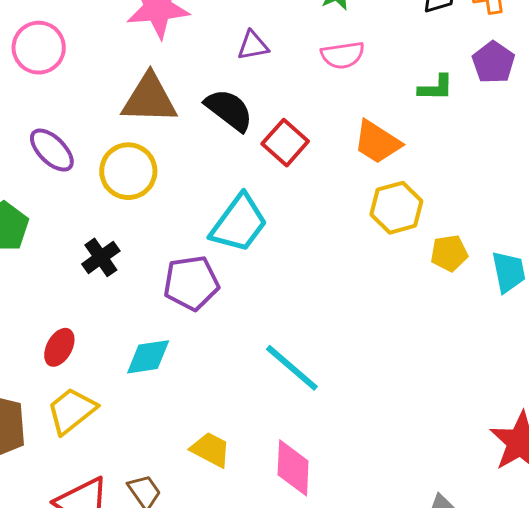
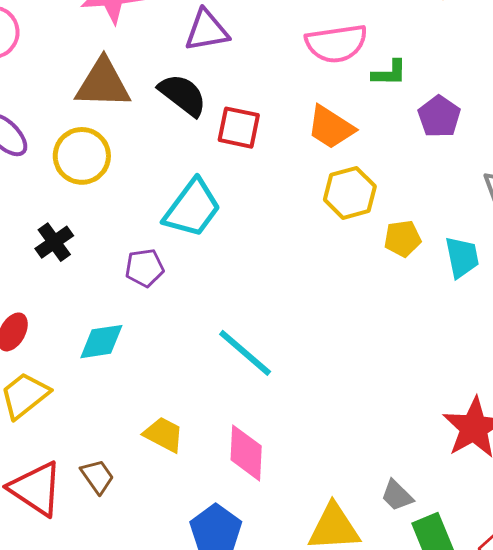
purple triangle: (253, 46) -> (207, 31), size x1.4
pink semicircle: (343, 55) -> (336, 43), moved, size x1.4
purple pentagon: (493, 62) -> (439, 117), moved
red square: (285, 143) -> (239, 128), turned -30
purple pentagon: (191, 283) -> (145, 268), size x0.7

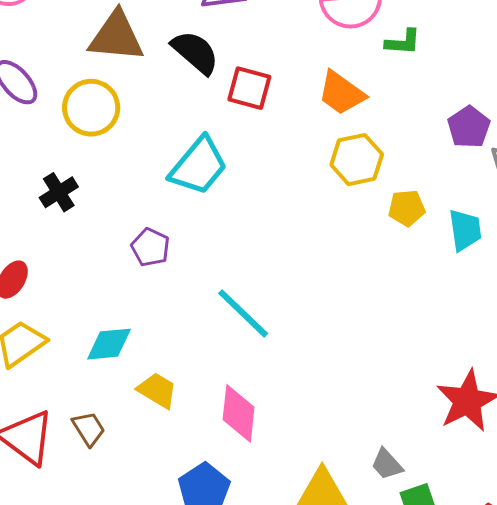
purple pentagon: (439, 117) -> (469, 127), moved
purple pentagon: (145, 268) -> (150, 247), moved, turned 30
cyan diamond: (101, 342) -> (109, 344), moved

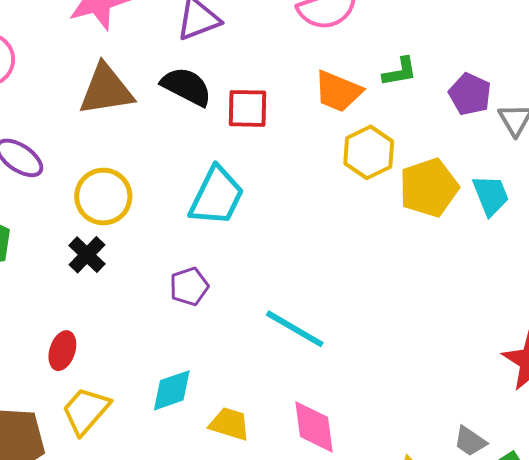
green L-shape: (403, 42) -> (400, 72), moved
yellow circle: (91, 108) -> (103, 197), moved
yellow pentagon: (407, 208) -> (429, 188), size x1.6
purple pentagon: (150, 247) -> (189, 286), turned -30

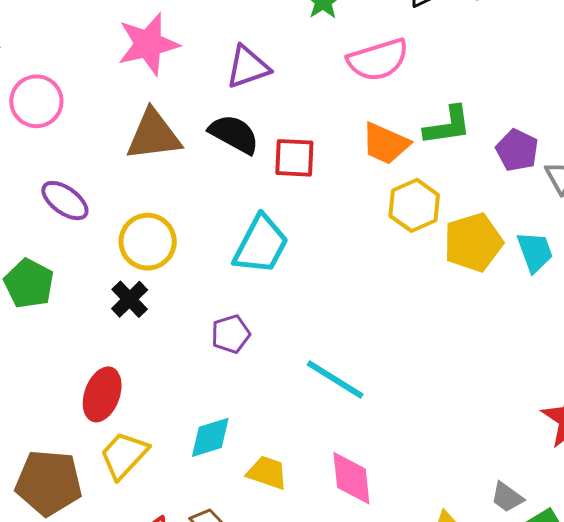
green L-shape: (400, 72) -> (448, 126), size x1.4
red ellipse: (62, 351) -> (102, 394), size x1.4

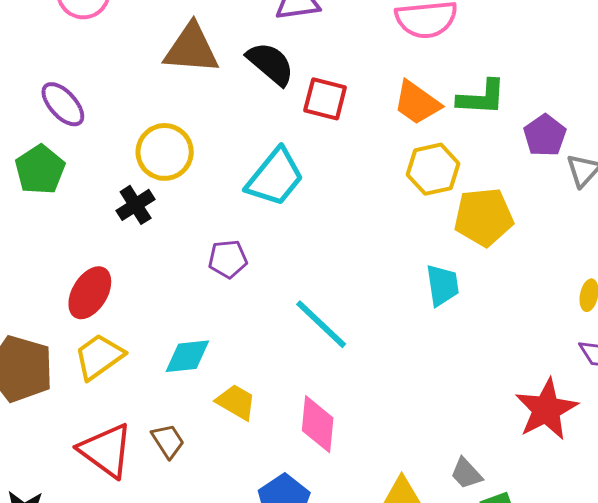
purple ellipse: (65, 201) -> (63, 104), moved
cyan trapezoid: (535, 252) -> (442, 285), moved

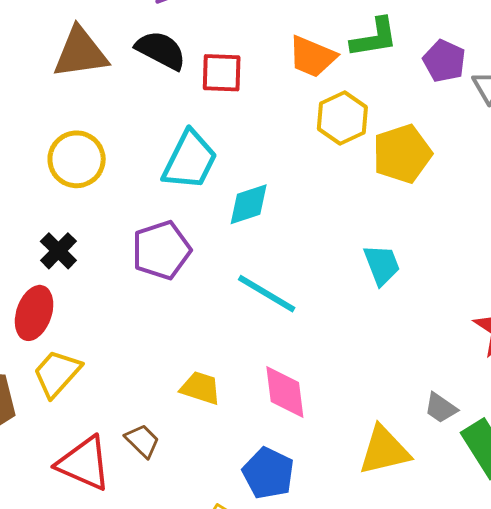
black cross: (136, 205) -> (58, 251), moved
purple pentagon: (228, 259) -> (161, 250), size x1.5
cyan trapezoid: (442, 285) -> (382, 265), moved
cyan diamond: (187, 356) -> (249, 204), moved

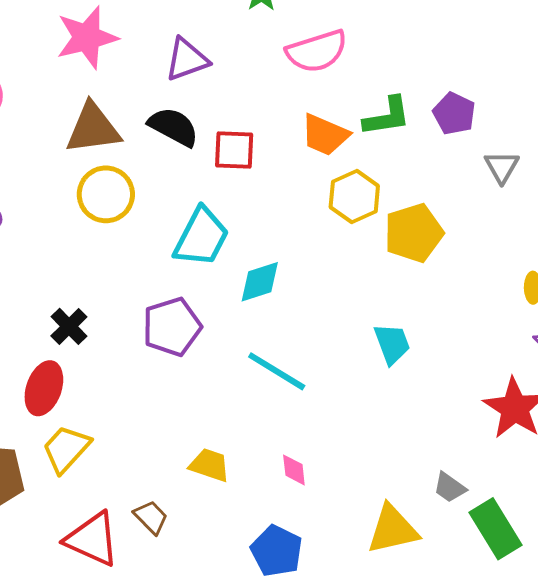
purple pentagon: (444, 61) -> (454, 114), moved
yellow circle: (77, 159) -> (106, 194), moved
pink diamond: (285, 392) -> (294, 470), size x0.6

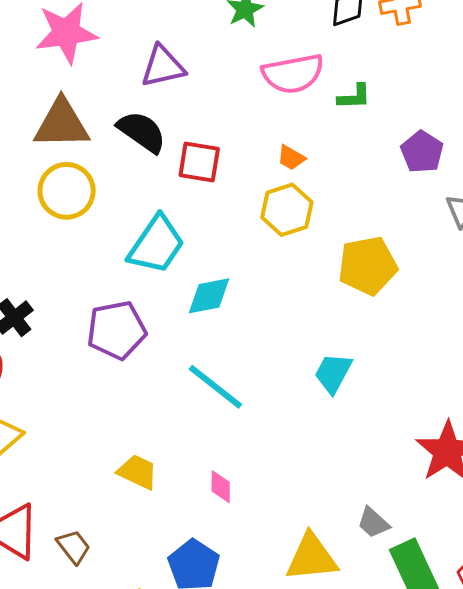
green L-shape: (387, 116) -> (354, 97), moved, size x0.7
orange trapezoid: (325, 135) -> (291, 158), size x0.6
yellow hexagon: (354, 197) -> (287, 210), moved
cyan trapezoid: (392, 344) -> (333, 373), turned -138
brown trapezoid: (151, 517) -> (74, 547), moved

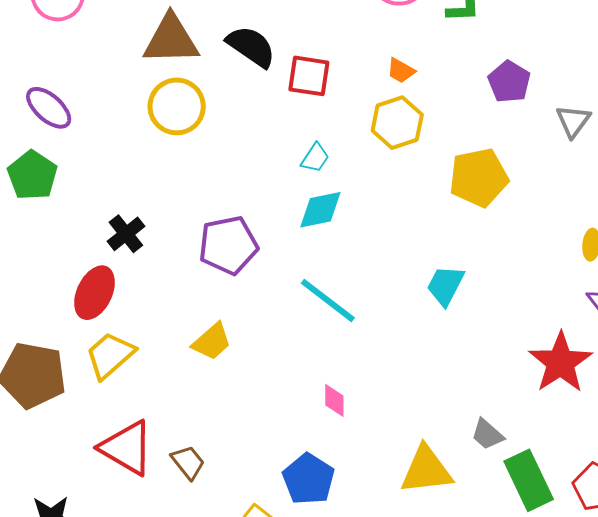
purple pentagon: (422, 152) -> (509, 82), moved
cyan trapezoid: (156, 245) -> (315, 158), moved, size x0.5
yellow trapezoid: (137, 472) -> (212, 342), moved, turned 114

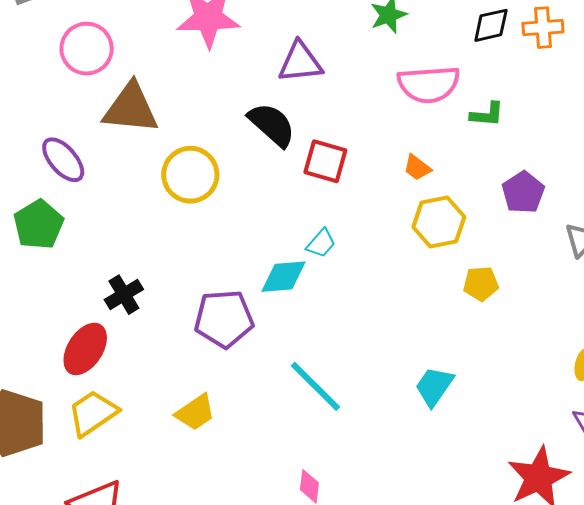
brown triangle: (171, 40) -> (131, 108), moved
yellow hexagon: (397, 123) -> (439, 222), moved
yellow pentagon: (479, 178) -> (481, 284), size x0.6
cyan diamond: (320, 210) -> (283, 277), moved

